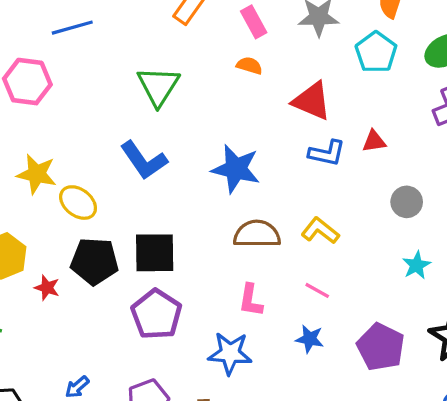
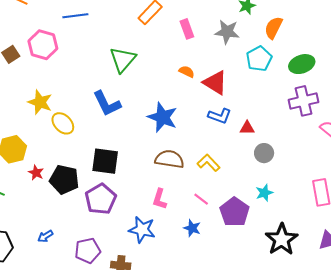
orange semicircle: (249, 66) -> (187, 72), moved
red triangle: (374, 141) -> (247, 128), moved
black pentagon: (95, 261) -> (64, 180), moved
purple pentagon: (381, 347) -> (235, 212), moved

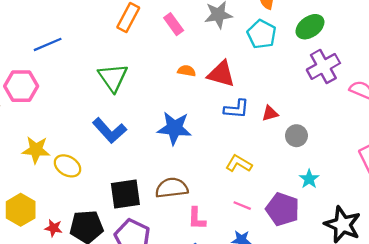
brown semicircle: (169, 159) -> (172, 188), moved

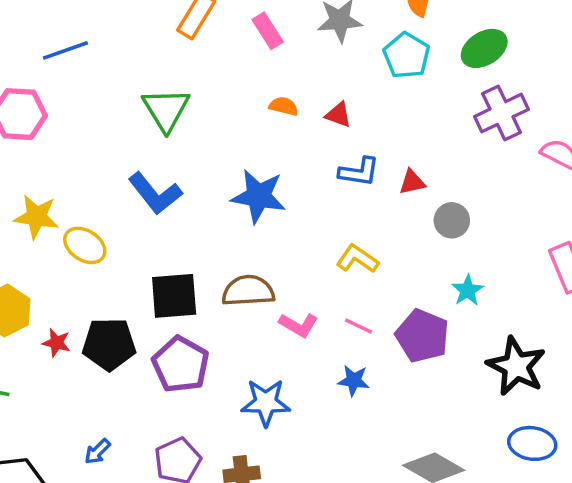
red triangle: (221, 74) -> (338, 115), size x0.6
pink L-shape: (197, 218) -> (299, 325), moved, turned -65

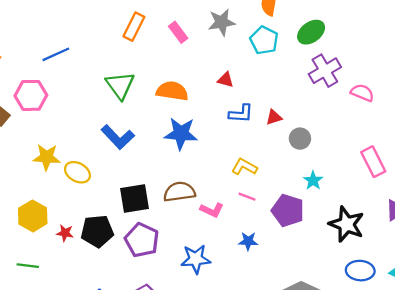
orange semicircle: (284, 106) -> (172, 91), moved, size x1.8
pink line: (358, 326) -> (247, 197), moved

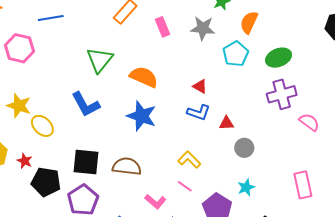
red triangle: (226, 80) -> (200, 86), moved
pink L-shape: (212, 210) -> (155, 202), moved
red star: (65, 233) -> (25, 161), moved

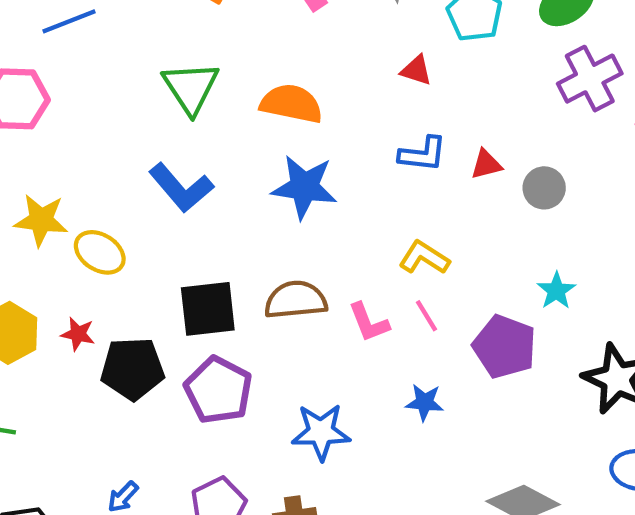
red triangle: (200, 86) -> (416, 70), moved
gray circle: (244, 148) -> (544, 188), moved
pink line: (185, 186) -> (427, 316), turned 35
pink L-shape: (155, 202) -> (369, 322), moved, turned 40

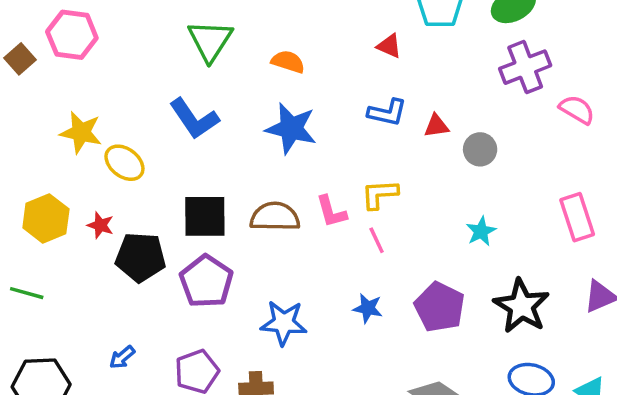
orange semicircle: (291, 104) -> (288, 62), size x0.7
yellow L-shape: (424, 258) -> (380, 194), turned -42
pink L-shape: (369, 322) -> (331, 212), moved
purple pentagon: (504, 347) -> (440, 307), moved

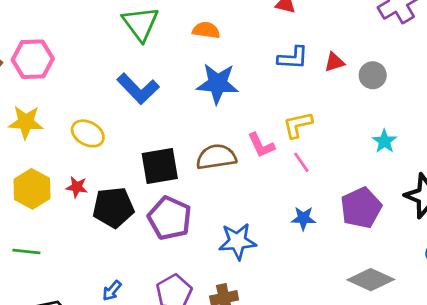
pink hexagon: (72, 35) -> (33, 59), moved
yellow star: (81, 132) -> (26, 122), moved
purple pentagon: (440, 307) -> (361, 208), turned 30

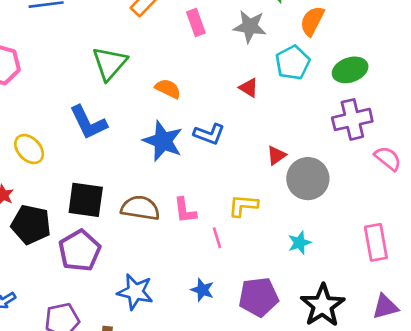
blue L-shape: (293, 58) -> (209, 134), moved
red triangle: (334, 62) -> (276, 155), turned -35
gray circle: (373, 75) -> (308, 179), size x1.6
yellow L-shape: (298, 125) -> (243, 206), moved

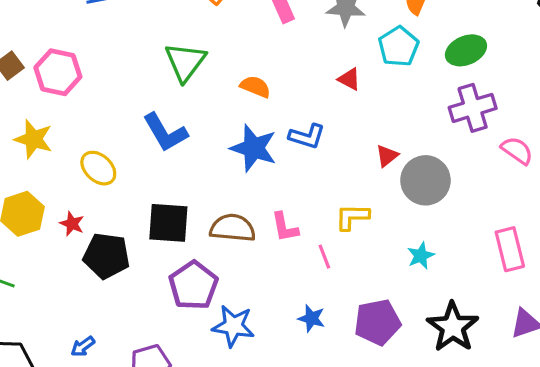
purple pentagon: (80, 251) -> (193, 285), moved

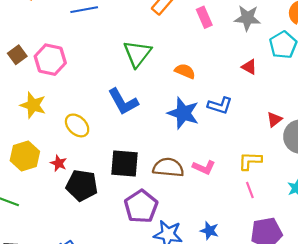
pink L-shape: (285, 227) -> (204, 167), turned -55
pink line: (324, 257) -> (250, 190), moved
blue star: (312, 318) -> (209, 231), moved

